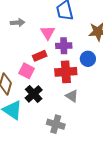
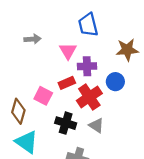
red rectangle: (40, 56) -> (67, 83), moved
red cross: (66, 72) -> (89, 97), turned -30
black cross: (34, 94) -> (66, 123), moved, turned -30

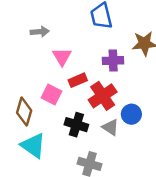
pink triangle: (68, 51) -> (62, 57), moved
purple cross: (87, 66) -> (113, 61), moved
blue circle: (115, 82) -> (131, 114), moved

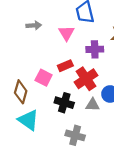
pink triangle: (62, 57) -> (66, 33), moved
gray triangle: (110, 127) -> (93, 105), turned -32

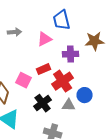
pink triangle: (66, 33) -> (45, 39), turned 35
black cross: (64, 103) -> (43, 103), turned 36

